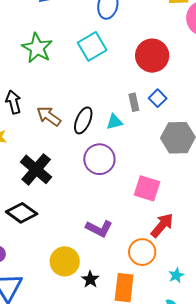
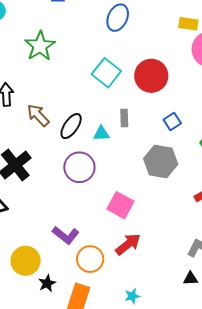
cyan square: (92, 46) -> (106, 73), moved, turned -32
blue square: (158, 98) -> (172, 121), moved
orange circle: (142, 252) -> (90, 259), moved

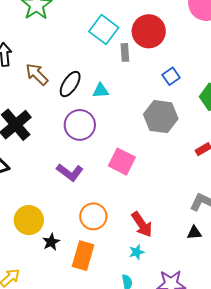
gray rectangle: (124, 118) -> (125, 52), moved
purple L-shape: (66, 235) -> (70, 172), moved
red arrow: (128, 244) -> (142, 224), moved, turned 96

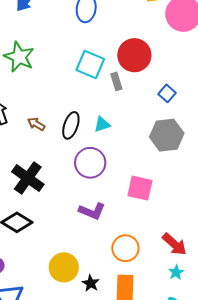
brown arrow: (37, 74) -> (36, 124), size x0.7

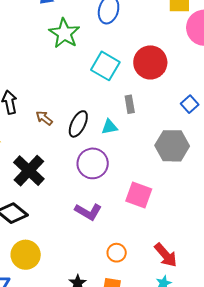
green star: (19, 57) -> (64, 33), moved
gray rectangle: (116, 81) -> (130, 104), moved
blue square: (167, 93) -> (190, 104), moved
orange circle: (125, 248) -> (117, 253), size x0.7
yellow circle: (64, 267) -> (26, 255), moved

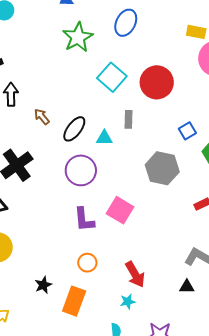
purple L-shape: (88, 212) -> (84, 220), moved, turned 44

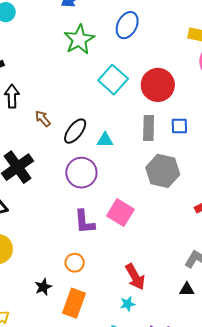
gray rectangle: (129, 119) -> (149, 128), moved, size x1.4
blue square: (187, 131) -> (179, 126), moved, turned 30
orange circle: (87, 263) -> (75, 263), moved

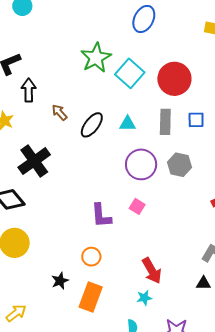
green star: (79, 39) -> (96, 58), moved
cyan triangle: (105, 140) -> (128, 124), moved
gray hexagon: (163, 171) -> (179, 165), size x0.7
purple circle: (81, 173) -> (141, 164), moved
pink square: (120, 213) -> (137, 206), size x0.6

